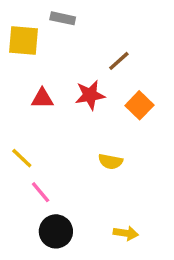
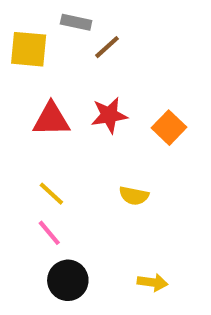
brown line: (119, 61) -> (107, 47), moved
red triangle: (42, 98) -> (51, 119), size x1.4
yellow line: (22, 158) -> (51, 194), moved

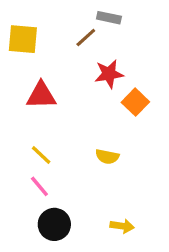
gray rectangle: (76, 22) -> (109, 18), moved
red star: (109, 115) -> (109, 74), moved

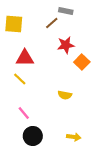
yellow line: (41, 155) -> (20, 79), moved

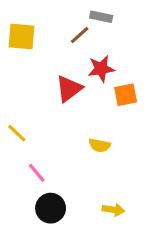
red triangle: (25, 58) -> (69, 89), moved, turned -36
orange square: (82, 62) -> (126, 95), turned 35
yellow line: (20, 79) -> (17, 133), moved

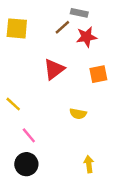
red star: (101, 69) -> (86, 37), moved
black circle: (51, 208) -> (26, 164), moved
yellow arrow: (113, 210) -> (89, 164), turned -105

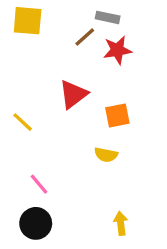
yellow square: (17, 28) -> (28, 21), moved
orange square: (98, 74) -> (117, 116), moved
yellow line: (13, 104) -> (23, 122), moved

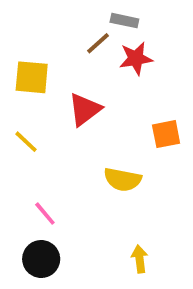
yellow square: (28, 21) -> (32, 77), moved
orange square: (117, 116) -> (166, 134), moved
yellow semicircle: (106, 155) -> (123, 180), size x1.4

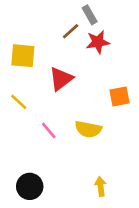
gray rectangle: (124, 21) -> (90, 15), turned 48
pink line: (45, 214) -> (49, 131), moved

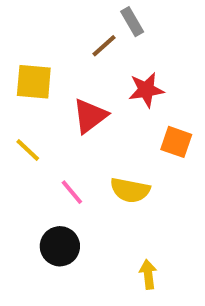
red star: (98, 42) -> (146, 90), moved
orange square: (120, 97) -> (176, 142), turned 30
black circle: (30, 186) -> (60, 246), moved

